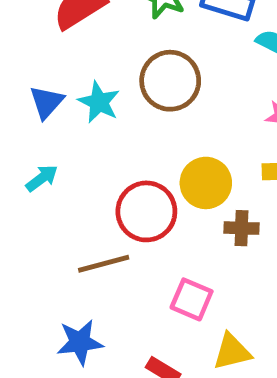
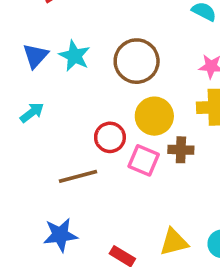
brown circle: (170, 81) -> (137, 61), moved
red circle: (146, 211) -> (110, 137), size x0.7
pink square: (192, 299) -> (144, 160), moved

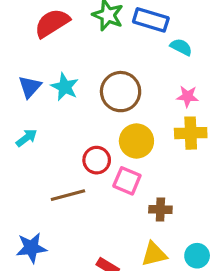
brown cross: (181, 150) -> (160, 210), moved
blue star: (60, 235) -> (31, 248), moved

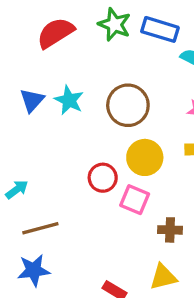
cyan arrow: (27, 138) -> (17, 189), moved
brown line: (68, 195) -> (40, 228), moved

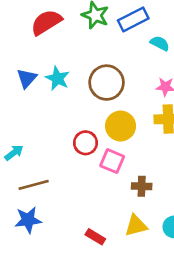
blue rectangle: (160, 29) -> (133, 19), turned -44

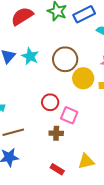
yellow circle: (121, 126) -> (83, 78), moved
brown cross: (142, 186) -> (56, 133), moved

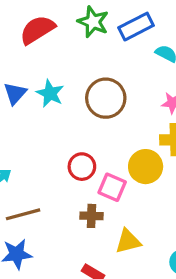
yellow circle: (83, 78) -> (146, 167), moved
yellow triangle: (86, 161) -> (128, 241), moved

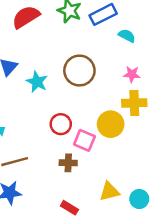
cyan star: (50, 93) -> (37, 82), moved
yellow triangle: (128, 241) -> (109, 191), moved

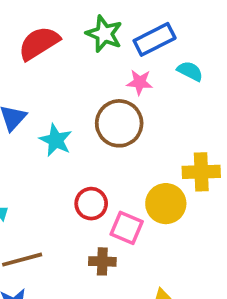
pink star: (132, 74) -> (140, 82), moved

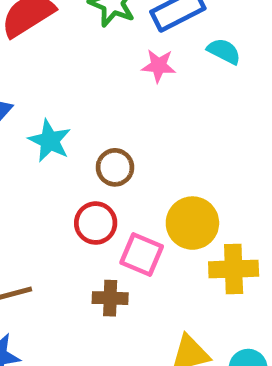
brown circle: (119, 123) -> (115, 167), moved, size x0.6
yellow cross: (201, 172) -> (234, 269), moved

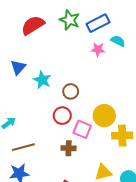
pink star: (159, 66) -> (98, 49), moved

